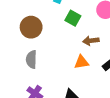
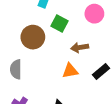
brown circle: (31, 27) -> (33, 37), moved

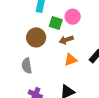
pink circle: (94, 14) -> (73, 17), moved
brown arrow: (80, 47) -> (66, 40), moved

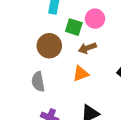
orange triangle: (71, 60) -> (81, 74), moved

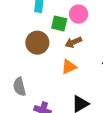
gray semicircle: (38, 82) -> (19, 87), moved

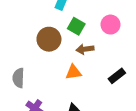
pink circle: (79, 14) -> (111, 25), moved

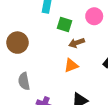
brown circle: (49, 39) -> (17, 43), moved

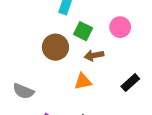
brown circle: (17, 43) -> (55, 47), moved
gray semicircle: (24, 81) -> (23, 91), turned -66

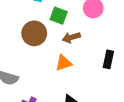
black rectangle: (130, 83) -> (108, 59), turned -30

